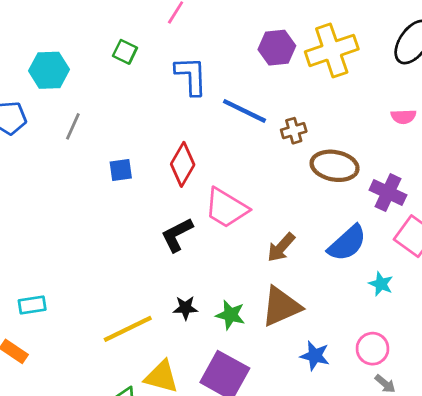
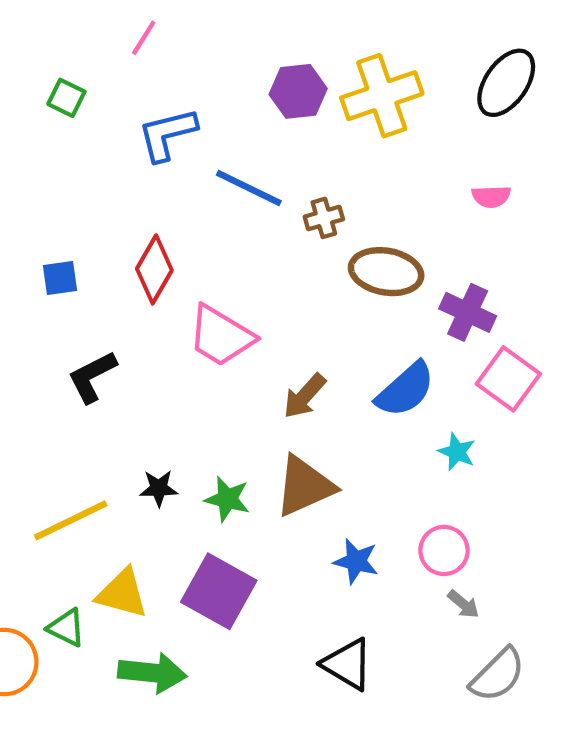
blue L-shape: (191, 76) -> (167, 134), turned -102
black L-shape: (177, 235) -> (92, 377), moved

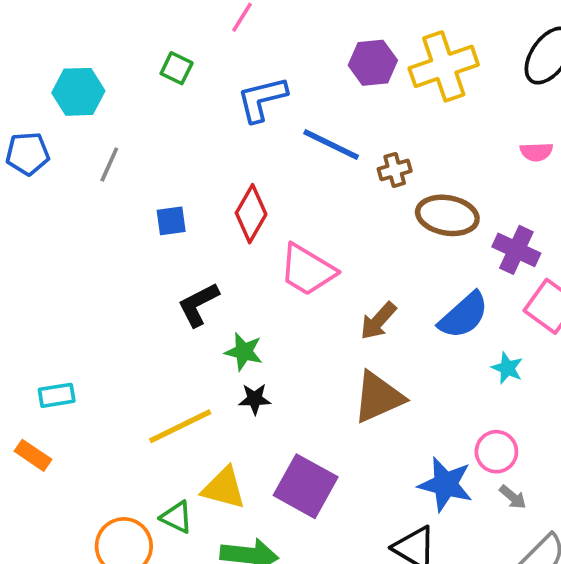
green star: (227, 499) -> (244, 352), moved
blue star: (356, 561) -> (446, 484), moved, size x1.4

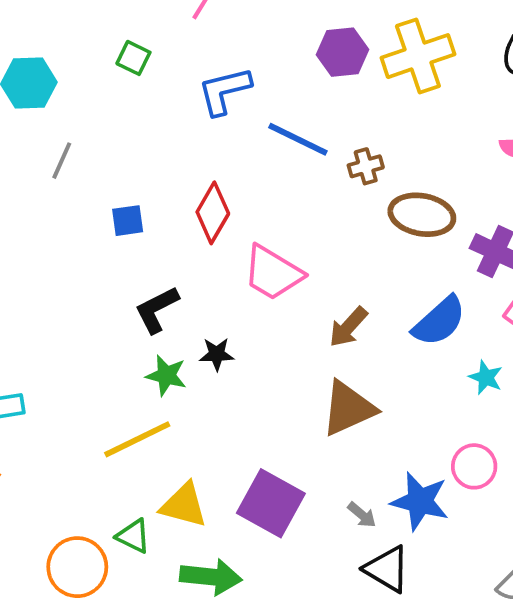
green star: (244, 352) -> (166, 375), moved
black star: (255, 399) -> (217, 354), moved
gray arrow: (513, 497) -> (362, 515), moved

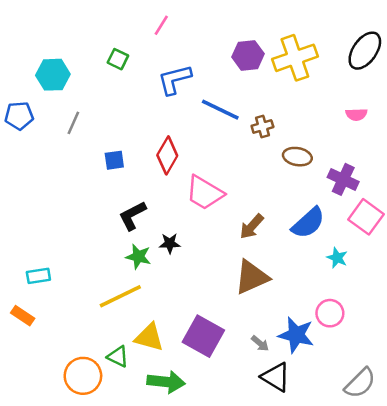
brown ellipse: (422, 215) -> (297, 157), size x0.7

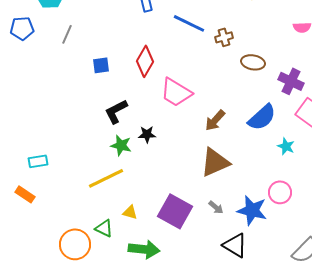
yellow triangle: (149, 337) -> (130, 212), size x0.6
gray arrow: (260, 343) -> (216, 207), moved

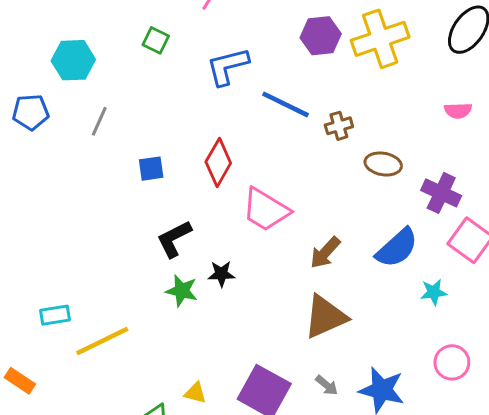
cyan star: (286, 146) -> (434, 292), turned -30
yellow line: (106, 178) -> (102, 341), moved
pink circle: (280, 192) -> (452, 362), moved
orange rectangle: (25, 194) -> (20, 381), moved

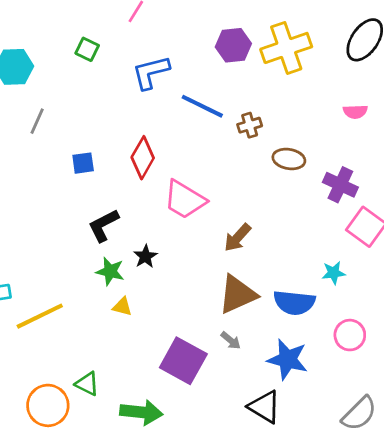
blue semicircle: (397, 248) -> (294, 303), moved, turned 48
black star: (221, 274) -> (145, 257), turned -30
gray arrow: (327, 385) -> (231, 340), moved
yellow triangle: (195, 393) -> (122, 307), moved

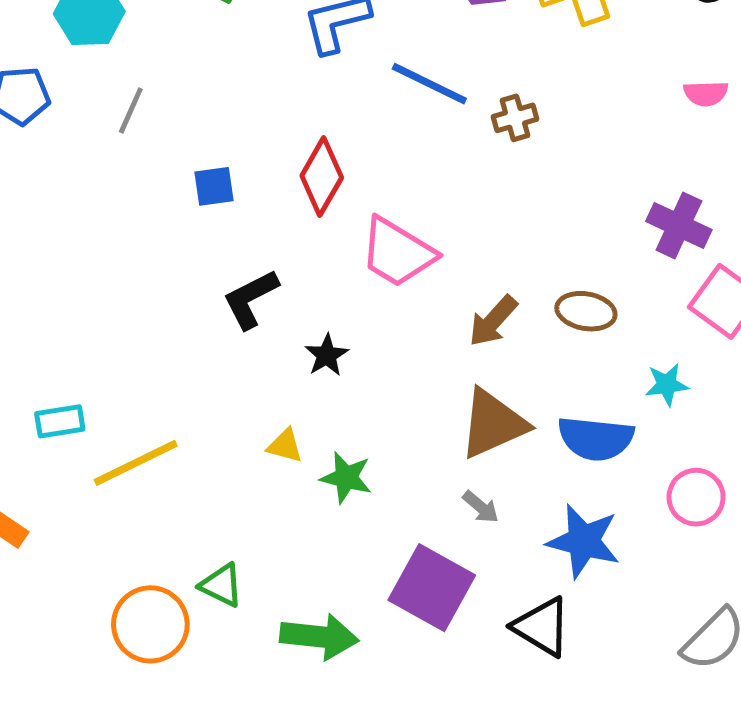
brown ellipse: (289, 159) -> (586, 311), moved
green star: (110, 271) -> (346, 478), moved
purple square: (183, 361) -> (432, 588), moved

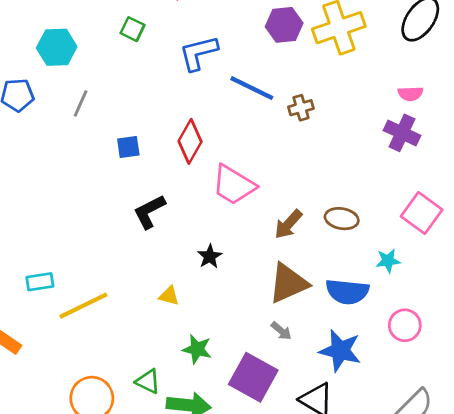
purple cross: (679, 226) -> (402, 133), moved
black star: (327, 355) -> (210, 256), moved
green star: (346, 478) -> (197, 349), moved
green triangle: (221, 585) -> (148, 381), moved

